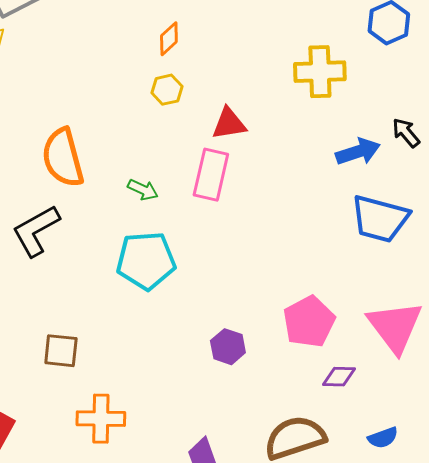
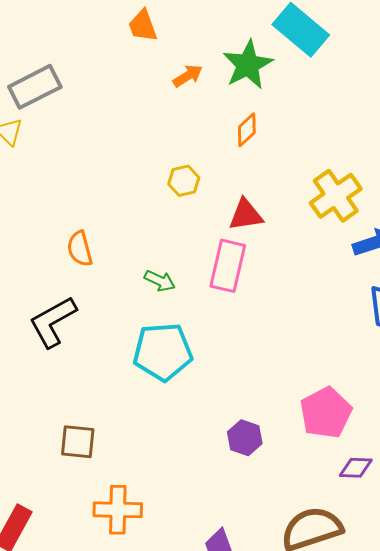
orange diamond: (169, 39) -> (247, 130), moved
yellow cross: (320, 72) -> (336, 196), moved, turned -33
orange semicircle: (63, 158) -> (80, 249), size x0.6

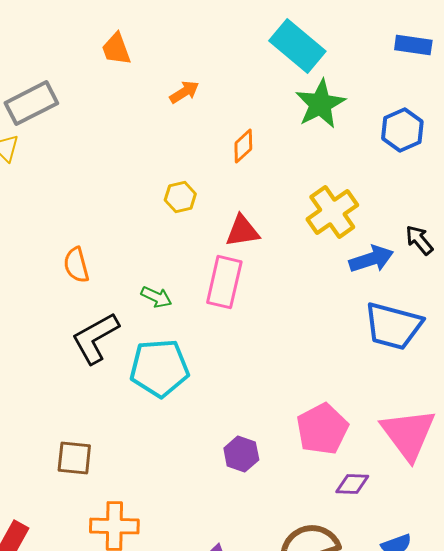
orange trapezoid: (143, 26) -> (116, 49), moved
green star: (248, 65) -> (320, 104), moved
black L-shape: (53, 322) -> (95, 338), moved

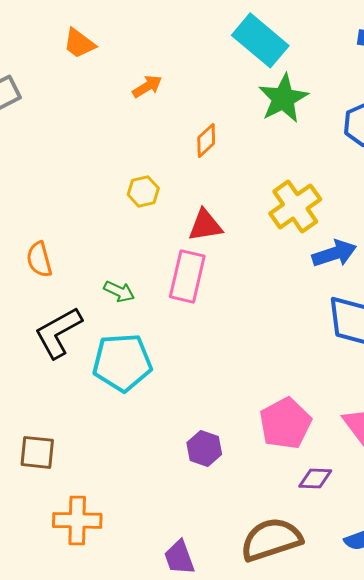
orange trapezoid: (116, 49) -> (79, 43), turned -33

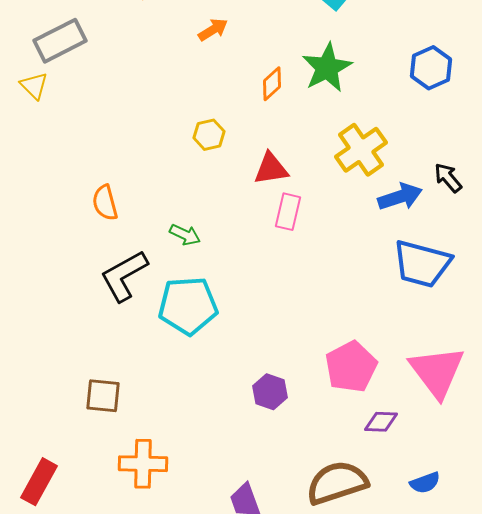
green star: (283, 98) -> (327, 68), moved
pink rectangle: (187, 276) -> (288, 212), moved, size x0.7

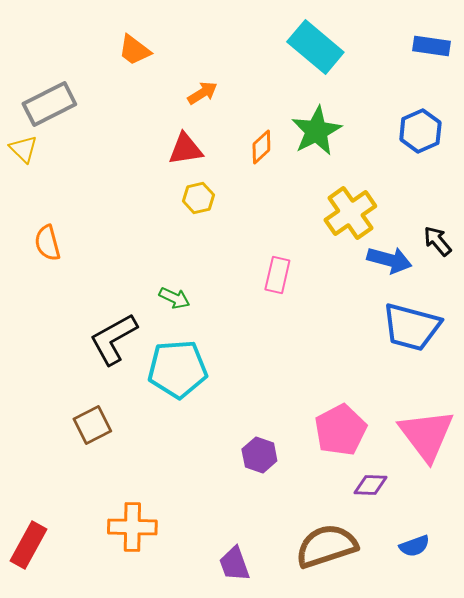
red triangle: (271, 169) -> (185, 149), moved
blue arrow: (400, 197) -> (389, 260), turned 33
orange semicircle: (105, 203) -> (47, 243), moved
brown square: (103, 396) -> (92, 425), moved, turned -33

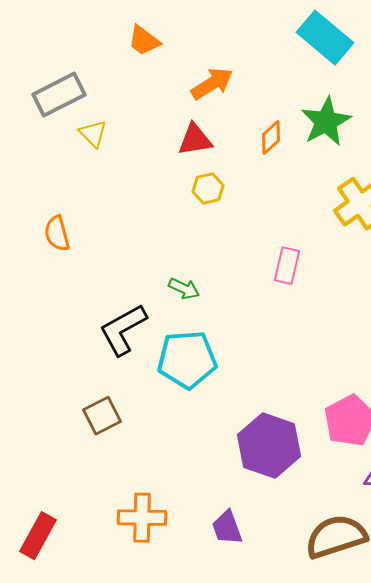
orange arrow: (202, 93) -> (212, 84), size x1.4
yellow triangle: (23, 149) -> (93, 134), moved
purple hexagon: (259, 455) -> (269, 446), size x1.8
purple trapezoid: (234, 564) -> (227, 528), moved

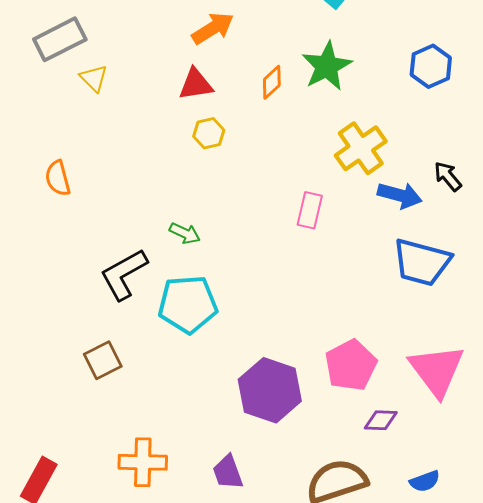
pink rectangle: (287, 266) -> (310, 210), moved

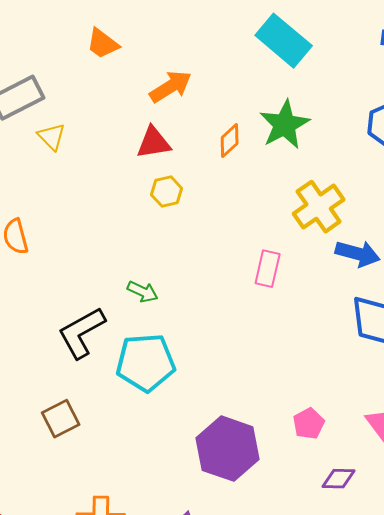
pink pentagon: (351, 365) -> (309, 424), size x0.6

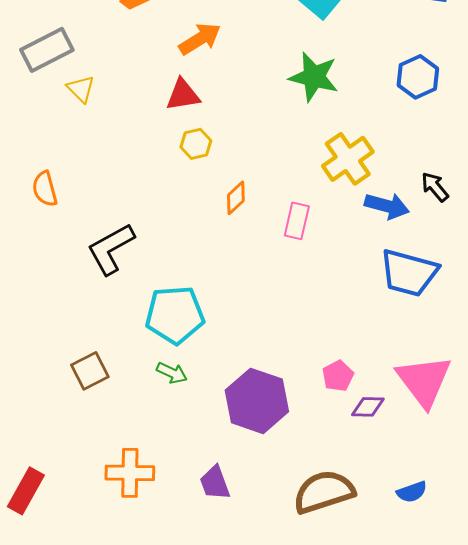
green star: (285, 125) -> (314, 77), turned -30
orange diamond: (230, 141) -> (236, 198), moved
green arrow: (143, 292) -> (172, 373), moved
black L-shape: (82, 333) -> (111, 249), moved
purple diamond: (339, 479) -> (368, 407), moved

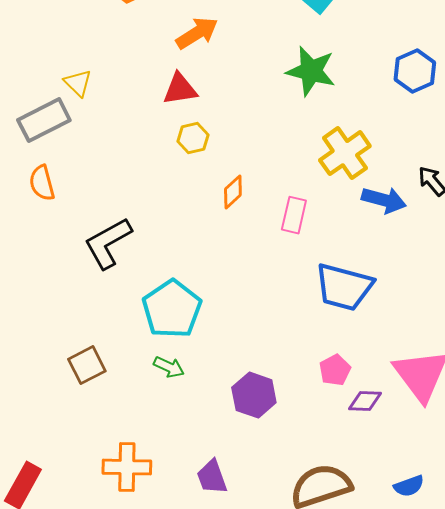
gray rectangle: (47, 50) -> (44, 120), moved
blue trapezoid: (409, 273) -> (344, 287), moved
cyan pentagon: (175, 315) -> (172, 309), turned -30
purple hexagon: (257, 401) -> (254, 395), size x0.7

